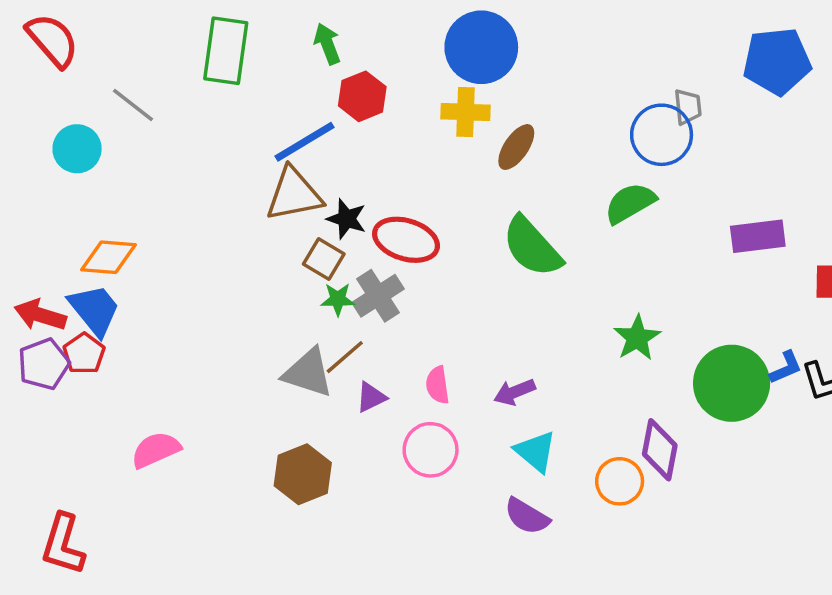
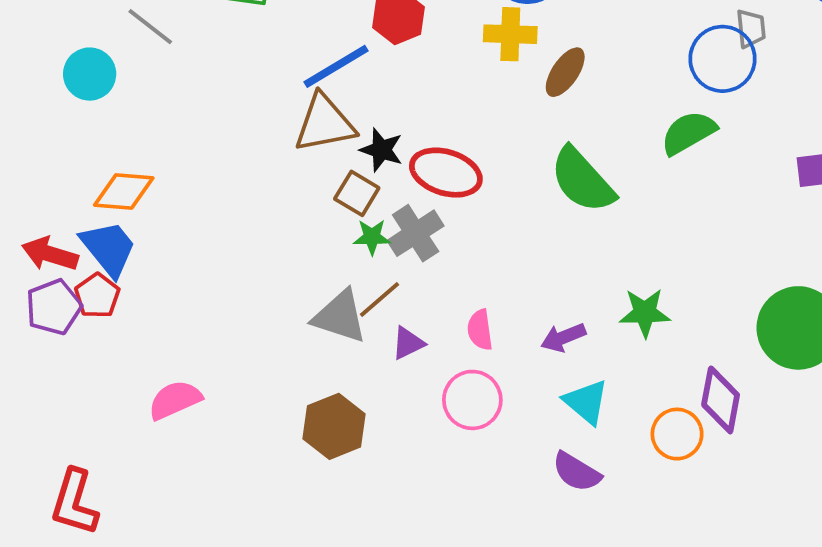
green star: (637, 338) -> (645, 313), moved, turned 30

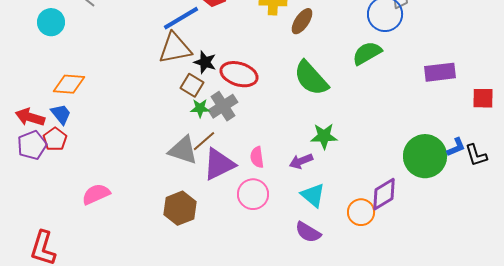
blue trapezoid: (109, 248) -> (61, 114), size x0.7
green star: (645, 313) -> (324, 136), moved
purple triangle: (408, 343) -> (219, 164), size x1.8
purple diamond: (721, 400) -> (384, 194), turned 48

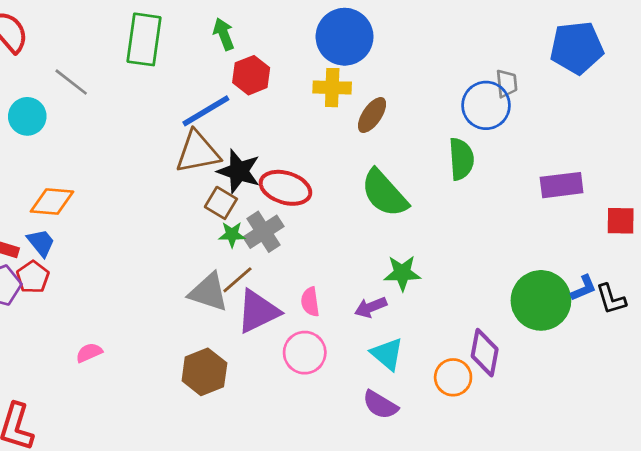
green semicircle: (367, 53) -> (461, 159), turned 116
black star: (205, 62) -> (239, 171), size x1.4
pink semicircle: (96, 194) -> (89, 353), size x0.7
purple diamond: (384, 194) -> (485, 353), turned -48

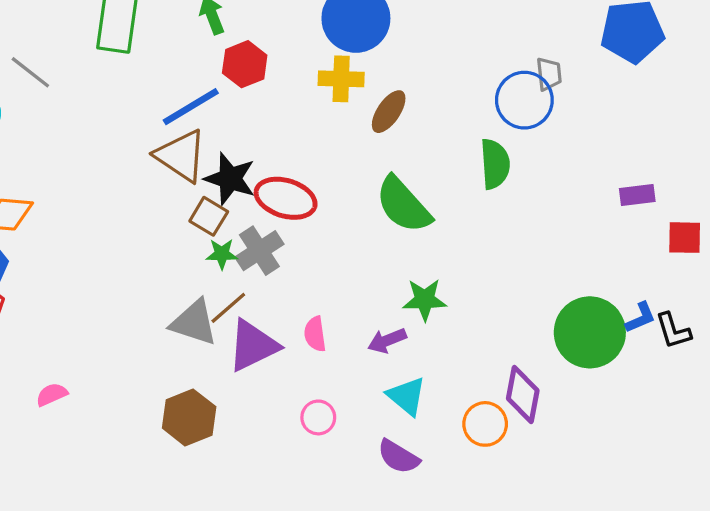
brown triangle: (198, 152) -> (181, 156), turned 45
purple rectangle: (562, 185) -> (637, 195), moved, size x0.7
pink circle: (305, 353) -> (318, 417), moved, size x0.7

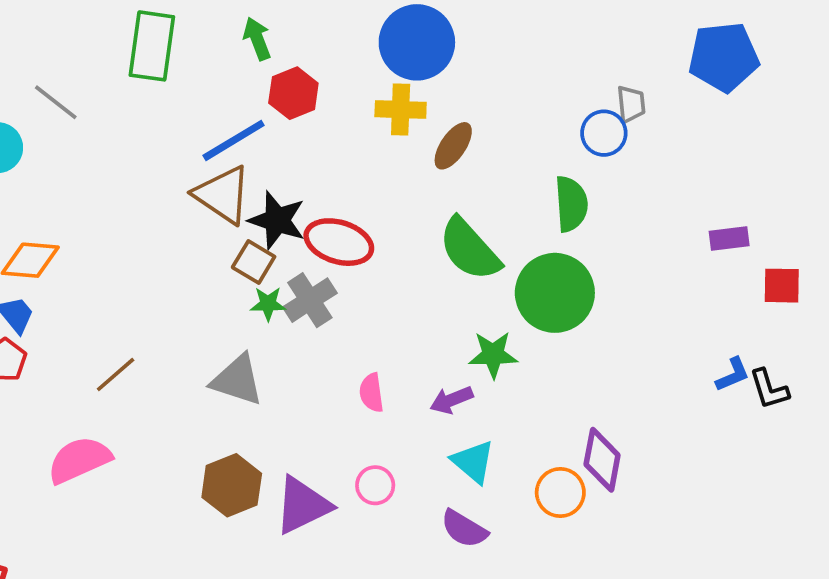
blue circle: (524, 100) -> (604, 133), size x0.7
brown line: (228, 308) -> (116, 375), moved
green circle: (590, 332) -> (555, 293), moved
purple triangle: (253, 345) -> (303, 505), moved
pink semicircle: (52, 395) -> (79, 460), size x1.8

